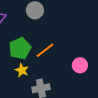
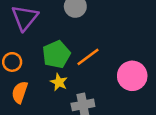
pink circle: (80, 65) -> (132, 76), size x1.5

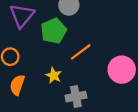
green pentagon: (56, 54) -> (54, 31), moved

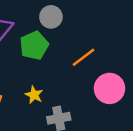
orange line: (81, 52) -> (83, 57), moved

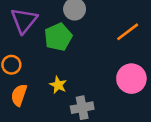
orange line: (83, 57) -> (128, 32), moved

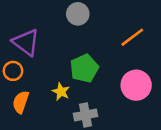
purple triangle: (24, 20) -> (26, 42), moved, turned -32
green pentagon: (58, 37) -> (84, 68), moved

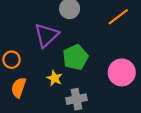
orange line: (132, 37) -> (118, 17), moved
purple triangle: (26, 42) -> (46, 35), moved, turned 40

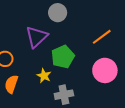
orange line: (118, 17) -> (102, 37), moved

